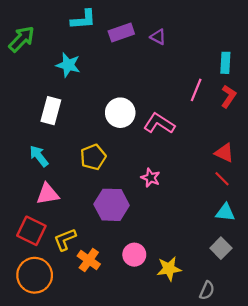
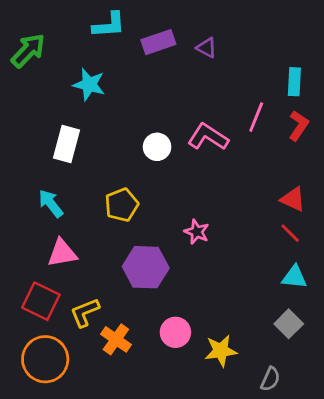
white circle: (120, 113) -> (157, 147), size x0.7
pink L-shape: (159, 124) -> (208, 137), moved

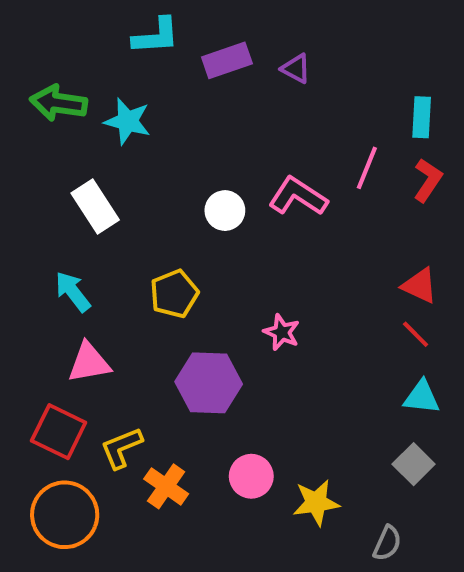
green arrow: (28, 51) -> (59, 103), moved, turned -126
white rectangle: (66, 144) -> (95, 206), turned -48

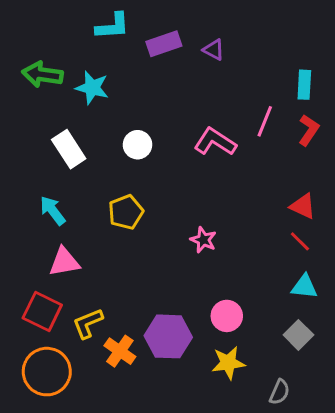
white circle: (225, 211) -> (137, 145), moved
purple hexagon: (209, 383) -> (168, 336), moved
pink circle: (251, 476) -> (227, 316), moved

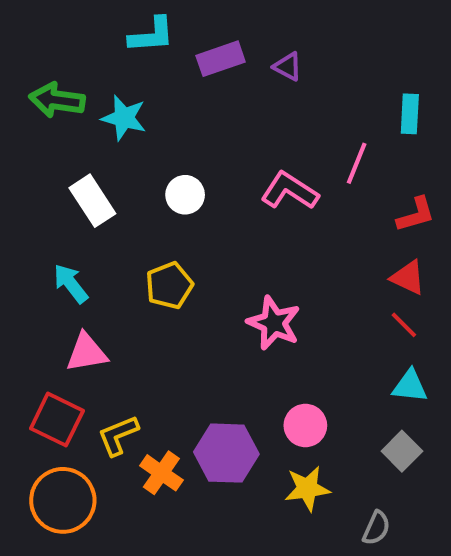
red L-shape: (309, 130) -> (416, 214), moved, turned 40
pink star: (203, 240) -> (274, 323), size x1.5

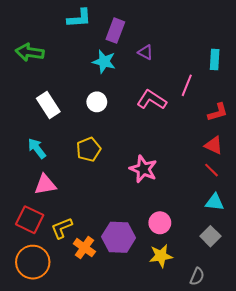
purple rectangle: (221, 59) -> (115, 31), turned -50
purple triangle: (288, 67) -> (145, 52), moved
cyan star: (124, 118) -> (104, 62), moved

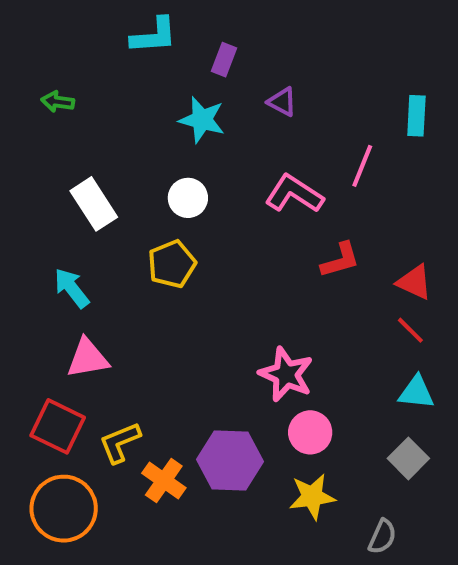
purple rectangle: (115, 31) -> (224, 60), size x0.7
green arrow: (30, 52) -> (58, 102), size x0.6
red L-shape: (218, 112) -> (340, 260), moved
yellow pentagon: (89, 149) -> (172, 264), moved
pink star: (143, 169) -> (286, 374), moved

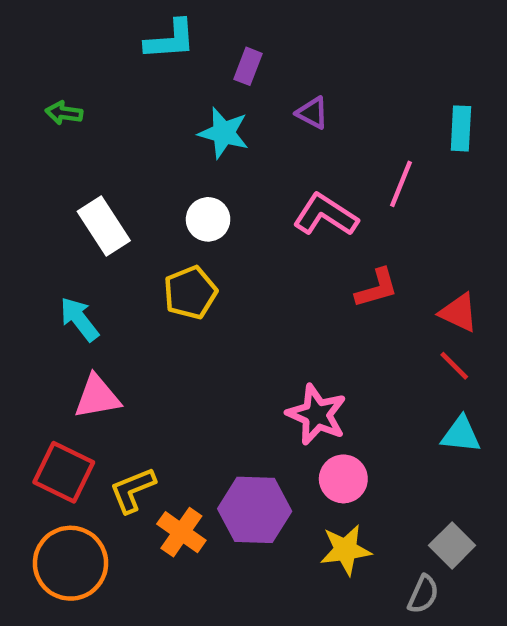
gray square: (408, 458) -> (452, 545), moved

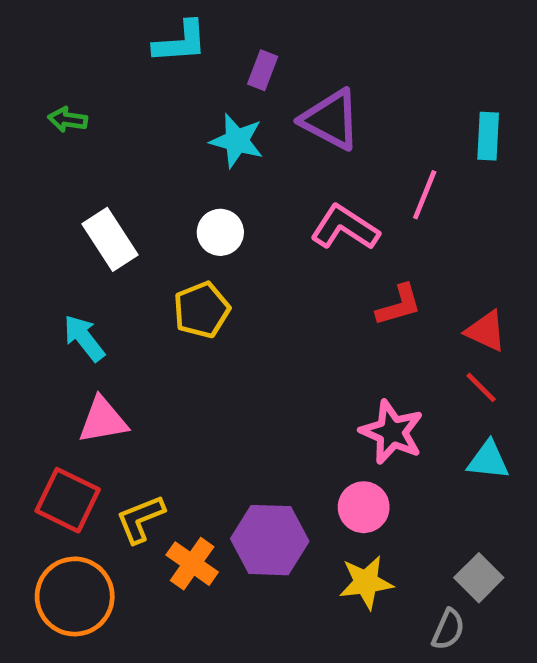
purple triangle: (312, 113) -> (331, 120), size x1.8
pink star: (317, 415) -> (392, 432), moved

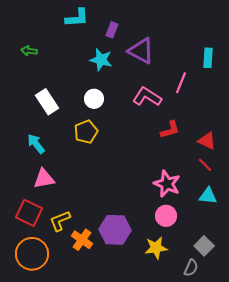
pink circle: (364, 507) -> (166, 216), moved

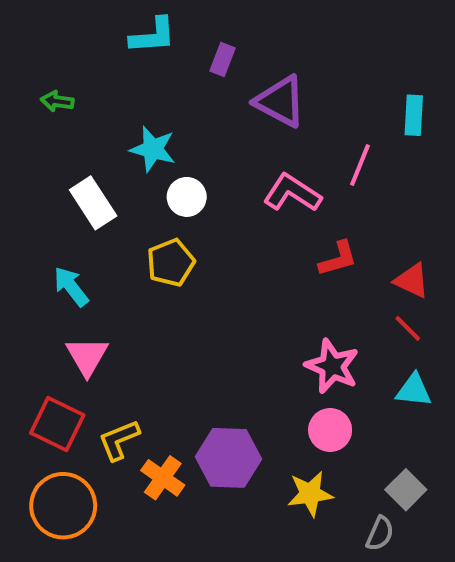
cyan star: (101, 60) -> (153, 149), moved
pink triangle: (44, 179) -> (87, 356), turned -50

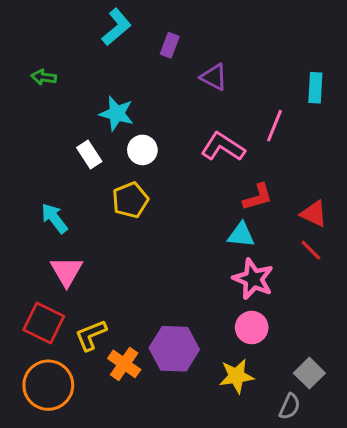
cyan L-shape: (153, 36) -> (117, 27), turned -36
purple triangle: (280, 101) -> (214, 77), size x0.7
white rectangle: (93, 203) -> (89, 154), moved, size x0.7
cyan triangle: (414, 390) -> (241, 235), moved

